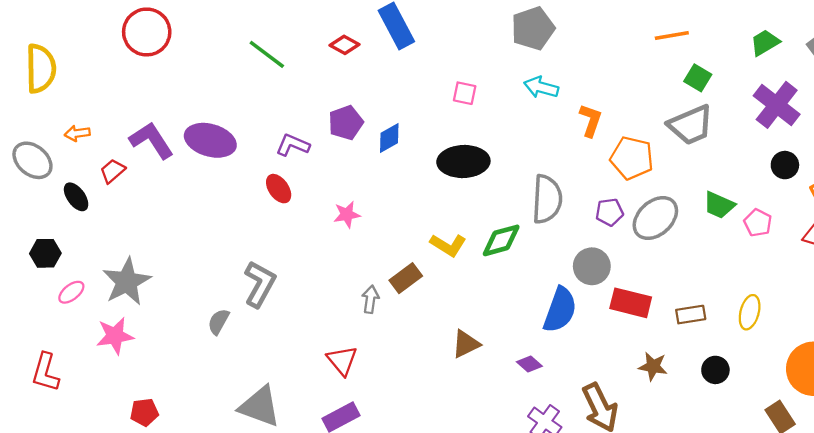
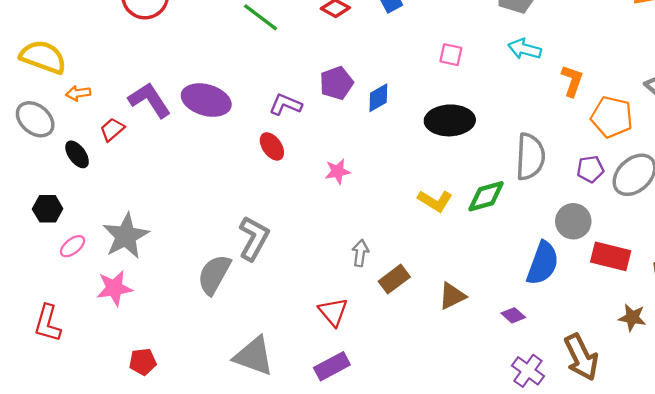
yellow semicircle: (41, 68) -> (43, 57), moved, turned -69
brown rectangle: (406, 278) -> (394, 279), moved
gray semicircle: (219, 322) -> (214, 274), size x1.6

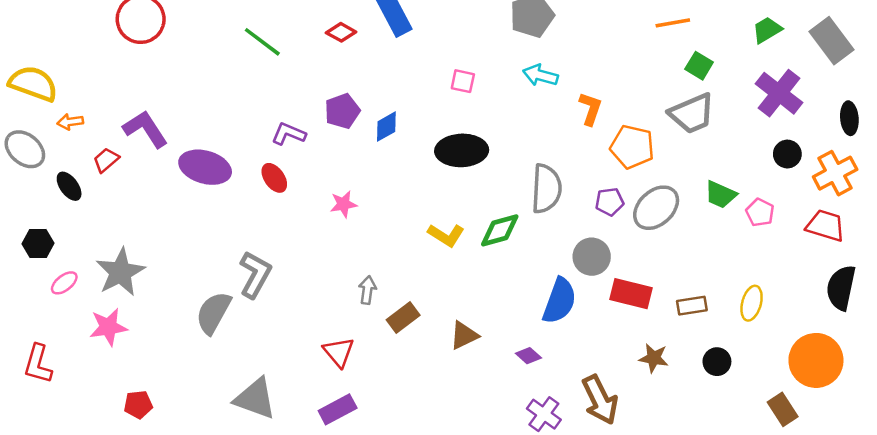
purple ellipse: (206, 100) -> (205, 167), moved

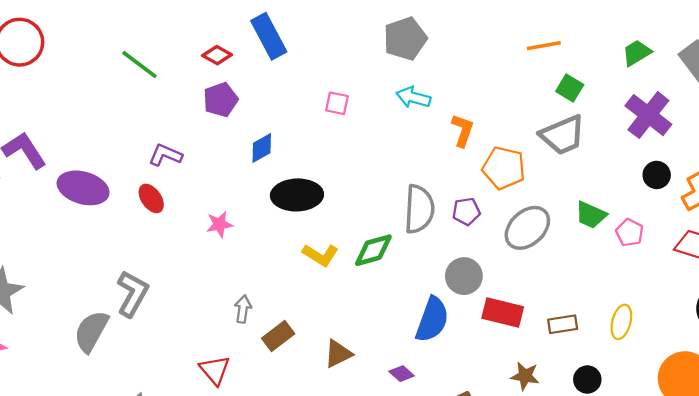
purple pentagon: (342, 111) -> (221, 100), moved
black ellipse: (462, 150) -> (297, 195), moved
purple pentagon: (610, 202) -> (466, 211), moved

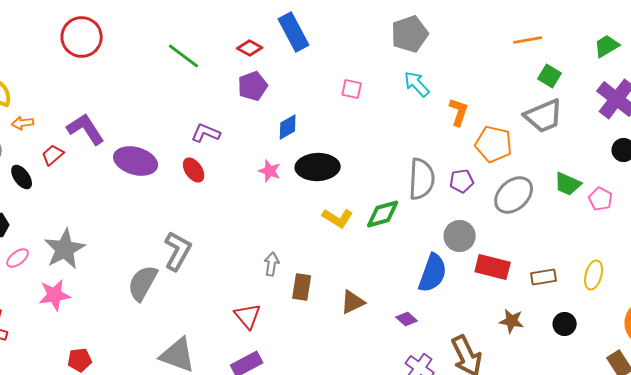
cyan arrow: (413, 97) -> (417, 84), turned 32
pink star: (219, 224) -> (270, 171), moved, turned 30
brown rectangle: (278, 336) -> (302, 287), turned -44

